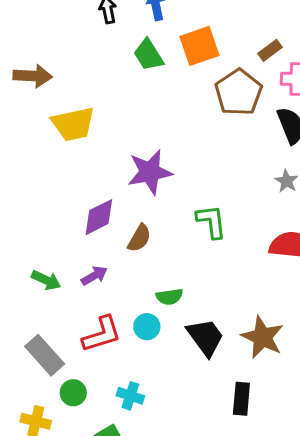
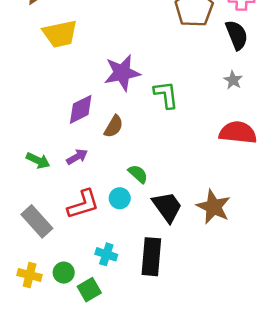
green L-shape: (211, 222) -> (166, 95), moved
green semicircle: (169, 297) -> (138, 174), turned -130
green circle: (73, 393) -> (64, 273), moved
black rectangle: (241, 399) -> (151, 257), moved, size x1.4

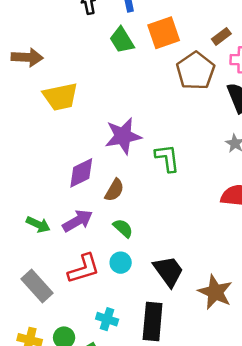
purple arrow: (77, 157) -> (78, 221), size x1.4
green semicircle: (138, 174) -> (123, 228), moved
brown star: (214, 207) -> (215, 292), moved

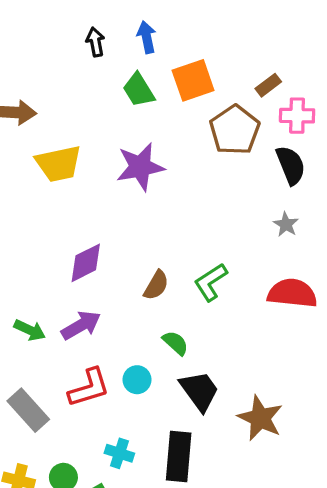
purple star: (123, 136) -> (140, 167), moved
green L-shape: (167, 158) -> (211, 282), moved, turned -116
brown semicircle: (114, 190) -> (156, 285), moved
green semicircle: (123, 228) -> (175, 343), moved

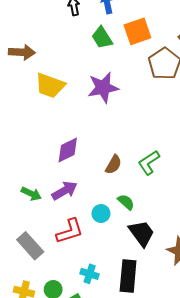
yellow trapezoid: (59, 164) -> (50, 85), turned 32
cyan circle: (137, 380) -> (101, 214), moved

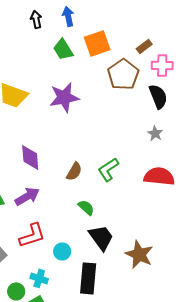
purple diamond: (68, 150) -> (30, 157), turned -68
cyan circle: (101, 214) -> (62, 251), moved
cyan cross: (90, 274) -> (39, 278), moved

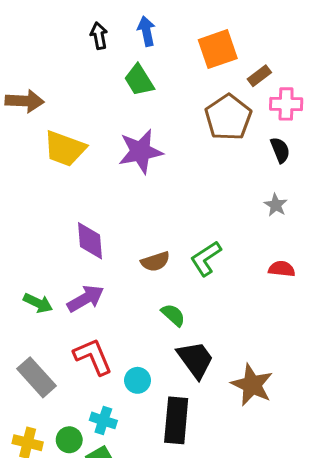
orange square: (97, 43) -> (218, 49), moved
black semicircle: (158, 96) -> (280, 150), size x0.7
brown semicircle: (74, 171) -> (155, 261), turned 42
red semicircle: (159, 176) -> (282, 269), size x0.6
red L-shape: (32, 235) -> (93, 357), turned -96

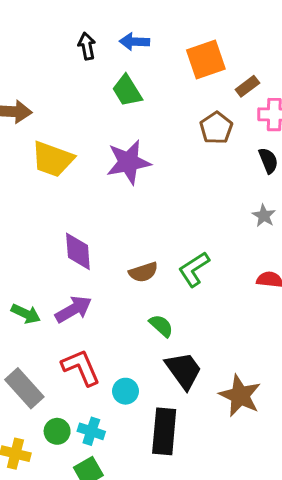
blue arrow: (146, 31) -> (134, 42), turned -76
brown pentagon: (228, 117) -> (216, 128), size x0.7
green circle: (69, 440) -> (57, 431), moved

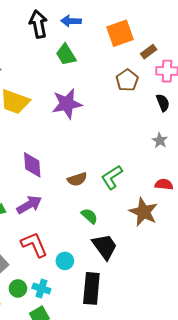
black arrow: (87, 46) -> (38, 24), size x1.5
brown star: (240, 396) -> (143, 212), moved

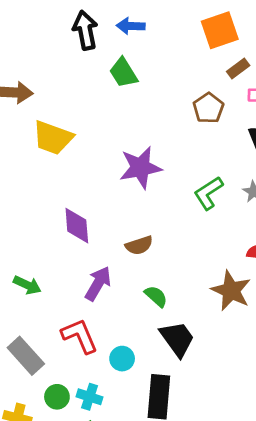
orange square: (120, 33) -> (220, 30), moved
purple star: (67, 104) -> (140, 168), moved
green L-shape: (112, 177) -> (208, 193), moved
purple arrow: (29, 205) -> (98, 284), moved, turned -30

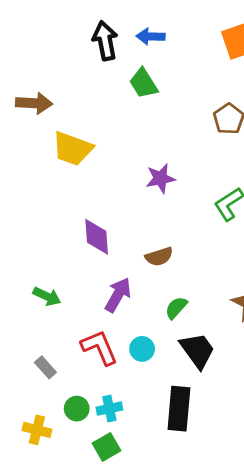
purple star: (140, 168) -> (161, 178), size x0.7
green semicircle: (156, 296) -> (176, 308), turned -90
gray rectangle: (26, 356) -> (45, 367), size x0.6
cyan circle: (122, 359) -> (142, 349), moved
cyan cross: (90, 397) -> (109, 409), turned -30

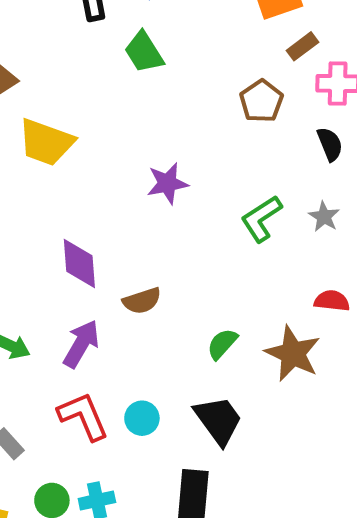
brown semicircle: (159, 257) -> (142, 301), moved
purple arrow: (118, 295) -> (81, 344), moved
green semicircle: (176, 308) -> (222, 344), moved

